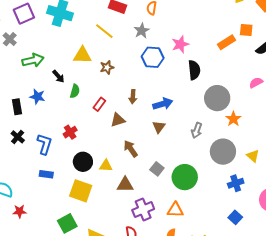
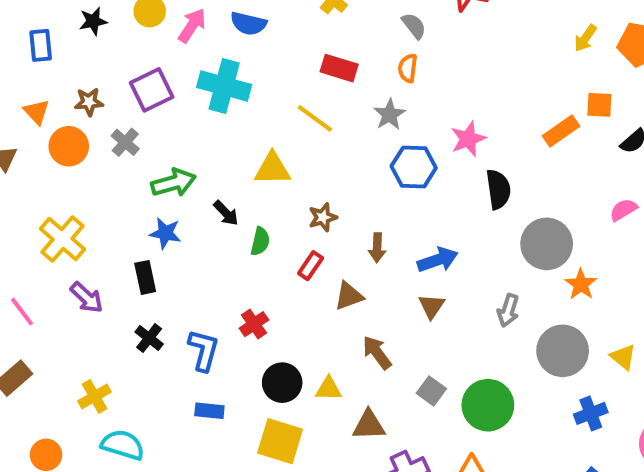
brown star: (107, 67) -> (323, 217), moved
blue star: (37, 97) -> (165, 233), moved

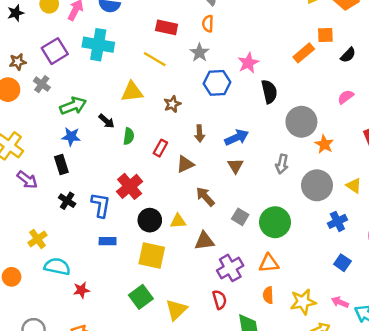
brown star: (323, 217) -> (172, 104), moved
red cross: (254, 324) -> (130, 186), size x1.5

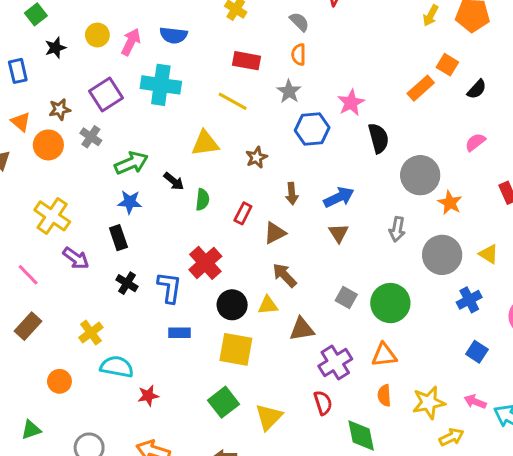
orange square: (325, 35) -> (447, 65), turned 35
brown arrow: (205, 197) -> (285, 275), moved

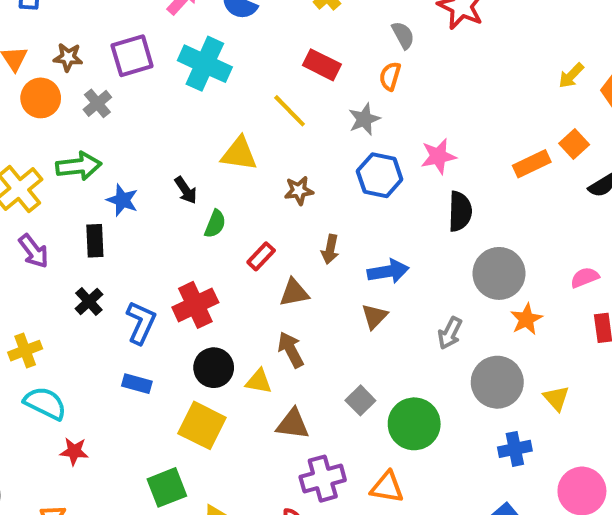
pink semicircle: (475, 142) -> (585, 277), moved
green arrow: (131, 163) -> (79, 166), moved

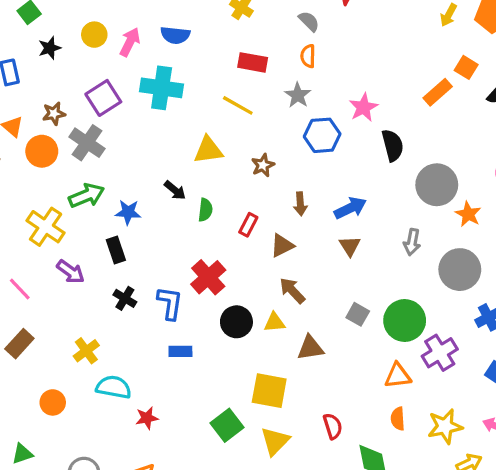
gray cross: (97, 103) -> (87, 143), size x1.5
yellow square: (202, 425) -> (269, 391), moved
purple cross: (323, 479) -> (440, 353), moved

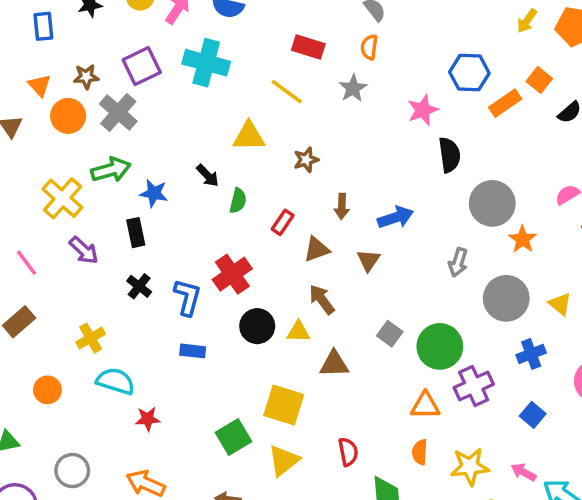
blue hexagon: (322, 135) -> (469, 73), moved
brown triangle: (350, 246) -> (368, 260), moved

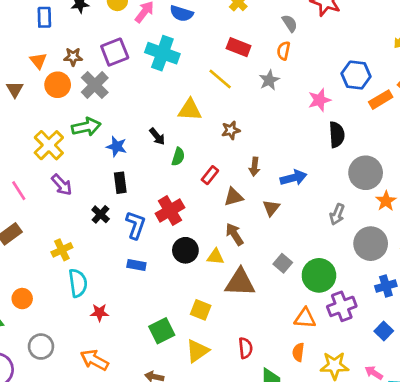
black rectangle: (136, 233) -> (120, 183), moved
brown triangle: (334, 364) -> (240, 282), size x1.4
cyan semicircle: (116, 381) -> (78, 283), turned 60
orange circle: (47, 390) -> (22, 299), moved
yellow square: (284, 405) -> (201, 310), size x0.7

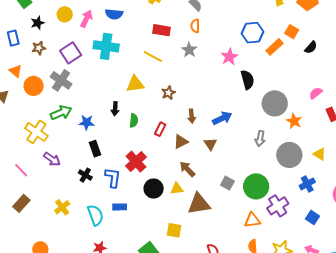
brown star: (73, 57) -> (39, 48), moved
black arrow: (157, 136) -> (115, 109), turned 56
cyan semicircle: (78, 283) -> (95, 215), moved

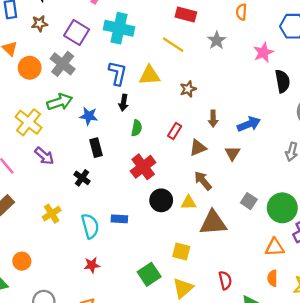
orange semicircle: (195, 26) -> (241, 12), moved
purple square: (71, 53) -> (77, 32), turned -30
green semicircle: (134, 120) -> (137, 128), moved
blue L-shape: (113, 178) -> (118, 73), moved

